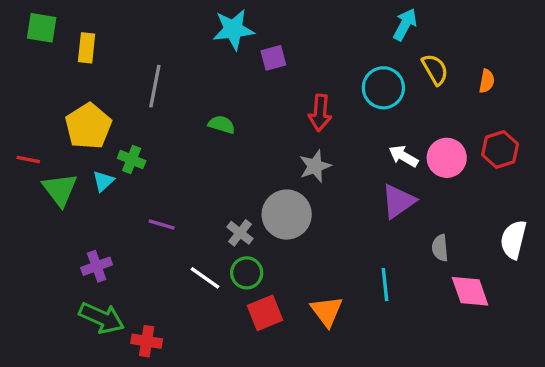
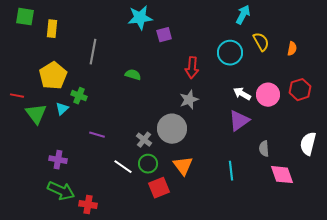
purple cross: (97, 266) -> (58, 160), turned 30
orange triangle: (327, 311) -> (183, 166), moved

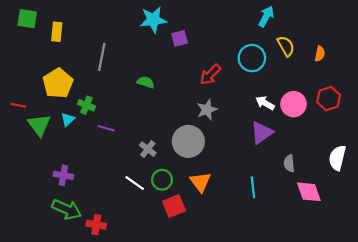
red arrow: (192, 68) -> (210, 75), turned 40
purple line: (97, 135) -> (106, 128), moved
gray cross: (144, 140) -> (148, 149), moved

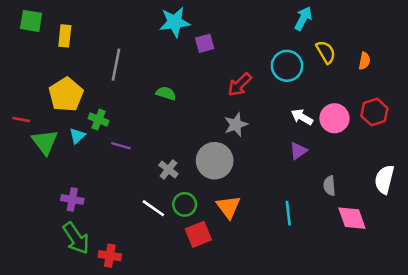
purple triangle: (262, 133) -> (298, 151), size x0.7
green arrow: (67, 209) -> (76, 238), turned 32

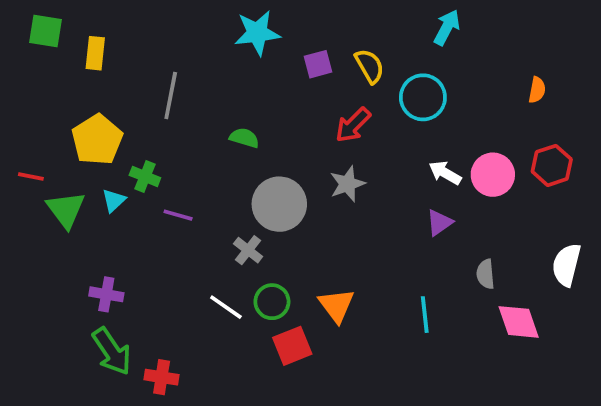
purple square: (205, 43) -> (318, 64), moved
yellow semicircle: (326, 52) -> (370, 66), moved
gray circle: (215, 161) -> (279, 204), moved

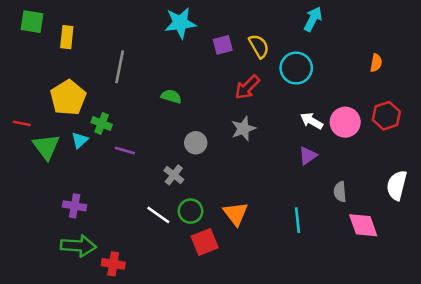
gray circle: (279, 204) -> (196, 143), size x0.6
green arrow: (112, 351) -> (78, 246), turned -52

